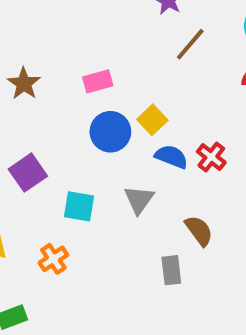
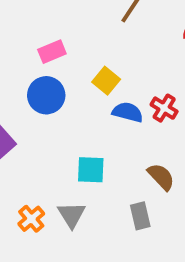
blue circle: (110, 132) -> (46, 95), moved
gray triangle: (139, 200) -> (72, 215), moved
cyan square: (79, 206) -> (91, 170), moved

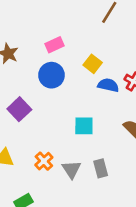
gray triangle: (72, 215) -> (72, 169), moved
gray rectangle: (140, 216) -> (101, 168), moved

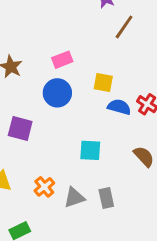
yellow square: (93, 64) -> (103, 83), turned -30
purple square: (19, 109) -> (20, 129), turned -35
gray triangle: (72, 169) -> (74, 197), turned 42

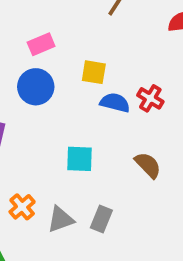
gray rectangle: (106, 198) -> (101, 219), turned 36

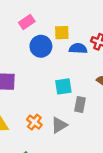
blue circle: (36, 87) -> (41, 46), moved
gray rectangle: (101, 219) -> (80, 105), moved

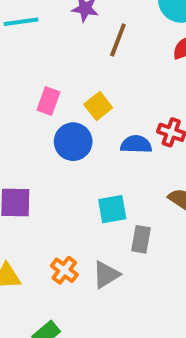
pink rectangle: (27, 22) -> (48, 101), turned -35
yellow square: (62, 33) -> (98, 106), moved, turned -35

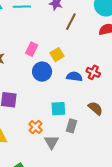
orange cross: (64, 270) -> (36, 127), moved
gray triangle: (106, 275) -> (51, 142), turned -35

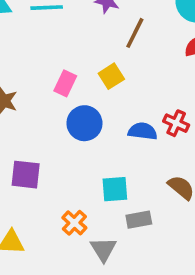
yellow square: (57, 55) -> (111, 76), moved
gray rectangle: (72, 126) -> (139, 220), turned 64

